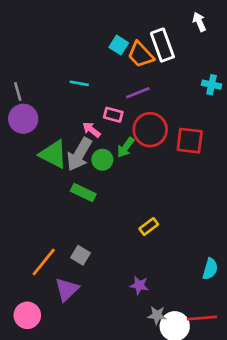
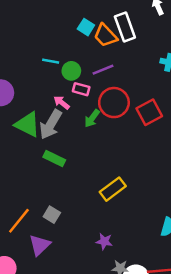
red square: (190, 141) -> (149, 112), turned -35
green circle: (102, 160) -> (71, 71), moved
yellow rectangle: (149, 227) -> (113, 189), size x1.5

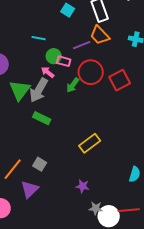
orange trapezoid: (105, 36) -> (100, 35), moved
green circle: (71, 71) -> (54, 56), moved
green triangle: (27, 124) -> (20, 90), turned 40

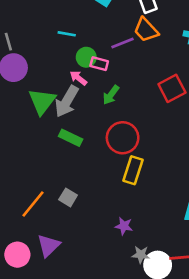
red circle: (91, 72) -> (123, 138), moved
yellow rectangle: (90, 143) -> (133, 170), turned -35
purple triangle: (30, 189) -> (49, 246), moved

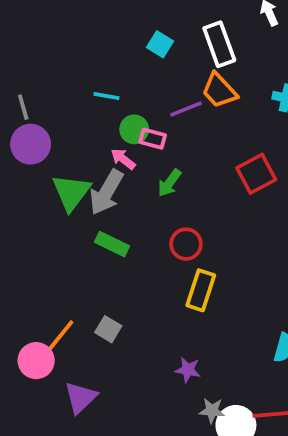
red circle: (123, 138) -> (186, 244), size x0.7
pink circle: (17, 255) -> (36, 361), moved

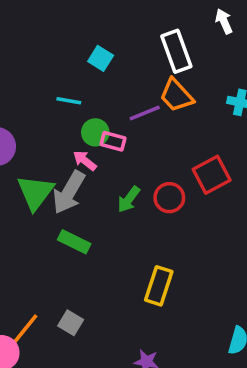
cyan square: (160, 44) -> (101, 58), moved
green arrow: (169, 183) -> (129, 199), moved
red circle: (186, 244) -> (169, 198), moved

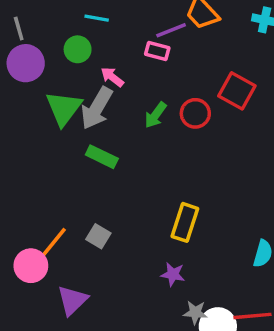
green circle: (95, 132) -> (78, 49), moved
pink rectangle: (113, 141) -> (157, 51), moved
red square: (212, 175) -> (237, 91), turned -33
yellow rectangle: (159, 286) -> (185, 222), moved

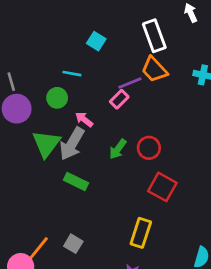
pink rectangle: (157, 51) -> (119, 99), turned -60
red square: (237, 91) -> (162, 187), moved

